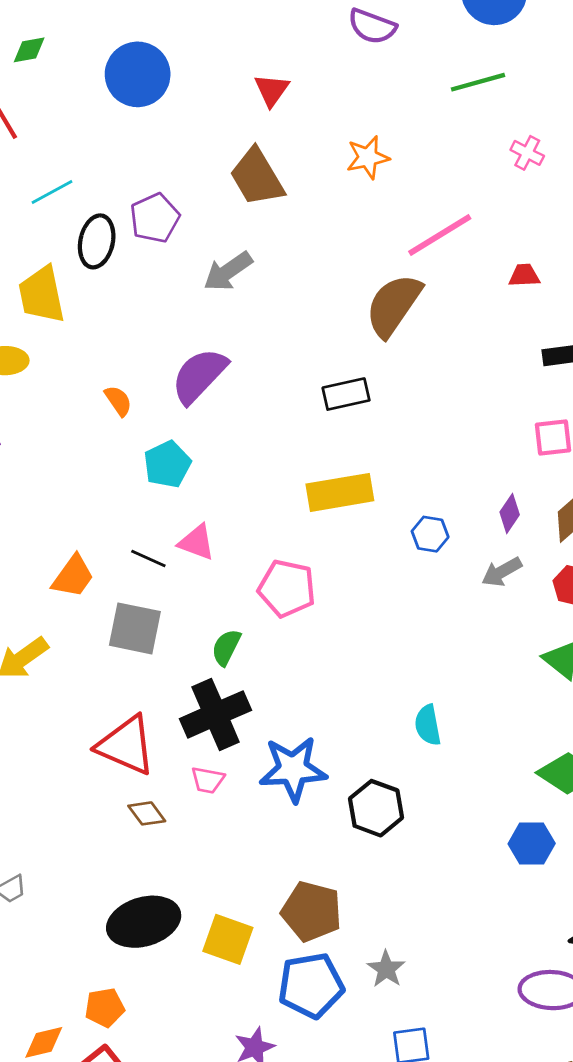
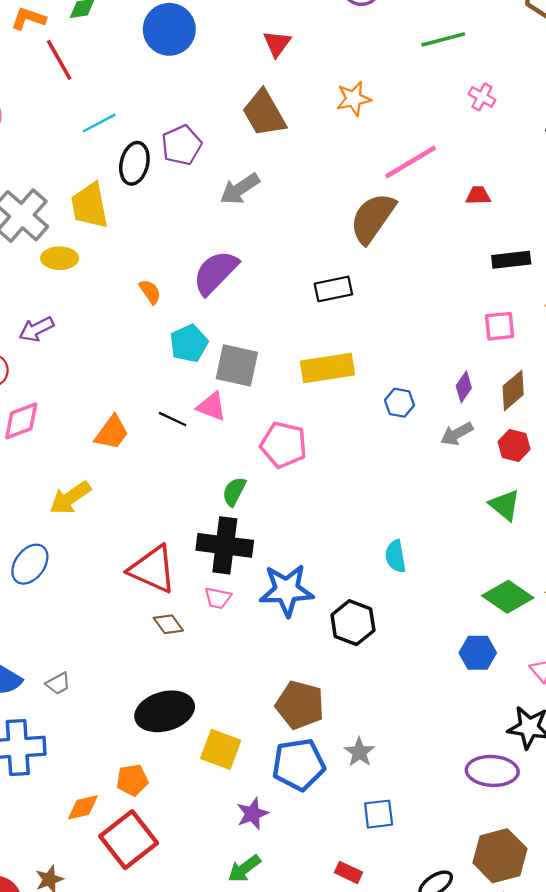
gray square: (135, 628) -> (237, 365), moved
black cross: (216, 714) -> (225, 545), turned 30
yellow square: (228, 939) -> (221, 749), moved

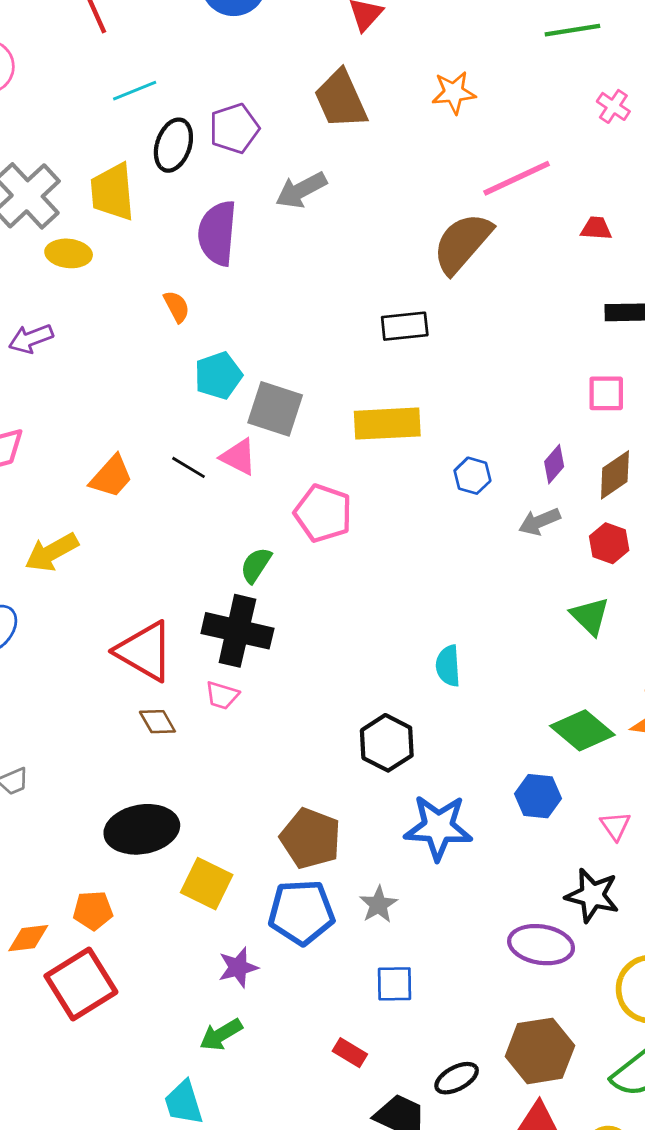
purple semicircle: (215, 272) -> (217, 233), moved, turned -45
blue star: (287, 590) -> (438, 827), moved

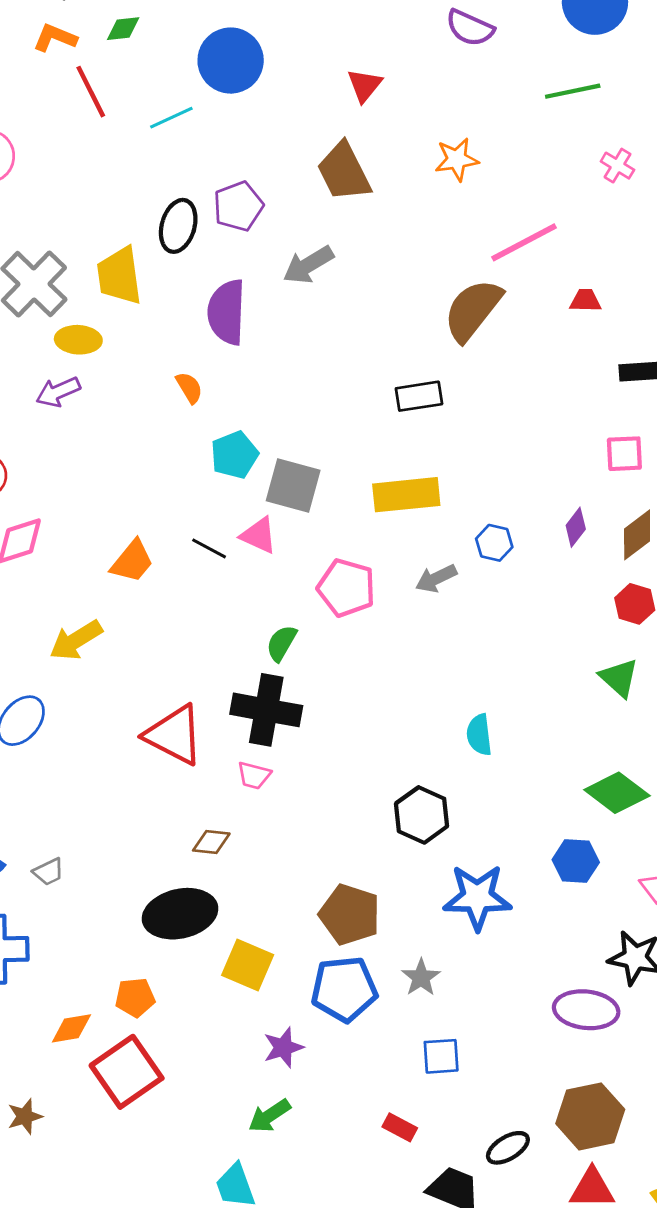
cyan line: (135, 91) -> (171, 118), moved
red trapezoid: (596, 228) -> (585, 300), moved
purple arrow: (31, 339) -> (58, 392), moved
gray arrow: (539, 522) -> (436, 578), moved
brown diamond: (157, 722) -> (211, 842), moved, turned -51

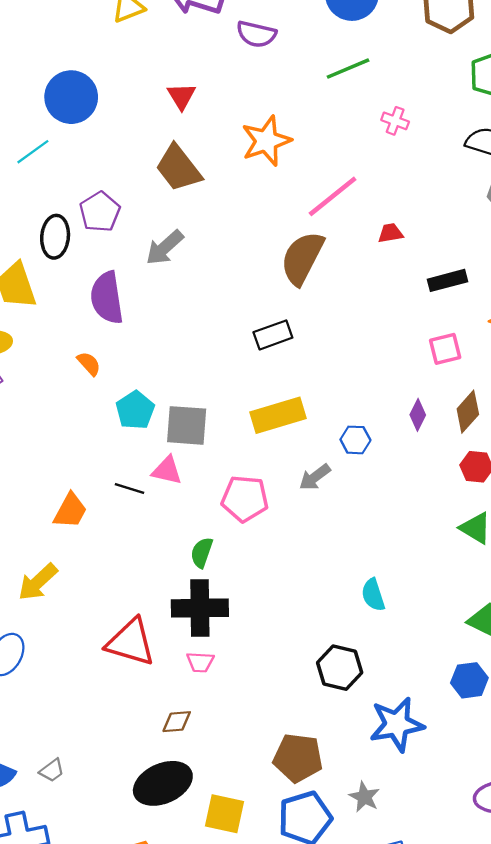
orange star: (457, 159) -> (266, 141), size x1.4

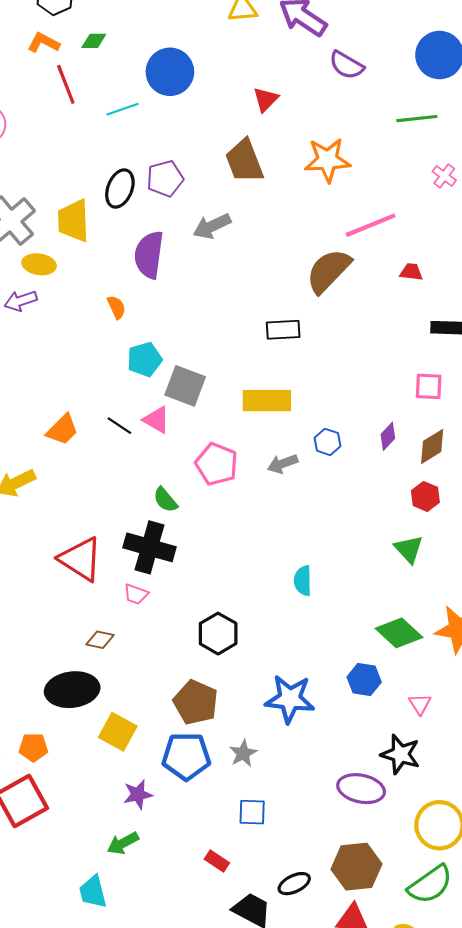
green semicircle: (202, 553) -> (165, 500), turned -76
black hexagon: (340, 668) -> (218, 634), moved

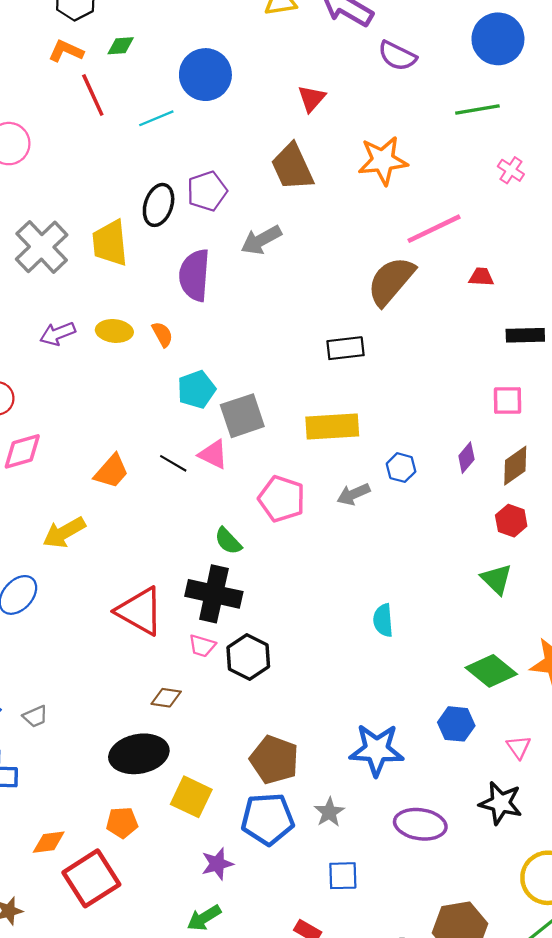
yellow ellipse: (39, 264) -> (114, 331), moved
gray square: (185, 386) -> (242, 416), turned -36
black hexagon: (218, 634) -> (248, 657), moved
orange pentagon: (33, 747) -> (122, 823), moved
purple ellipse: (361, 789) -> (420, 824), moved

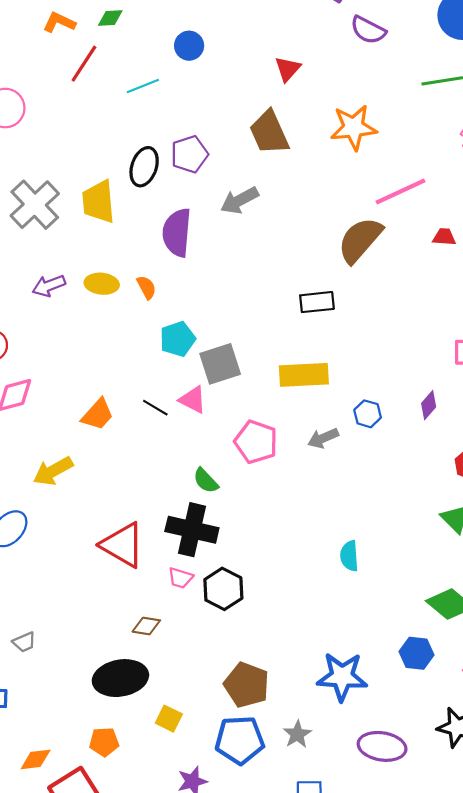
blue circle: (205, 75) -> (189, 46), size x0.6
red line: (93, 95) -> (84, 64), turned 57
yellow square: (191, 797) -> (169, 719), size x0.7

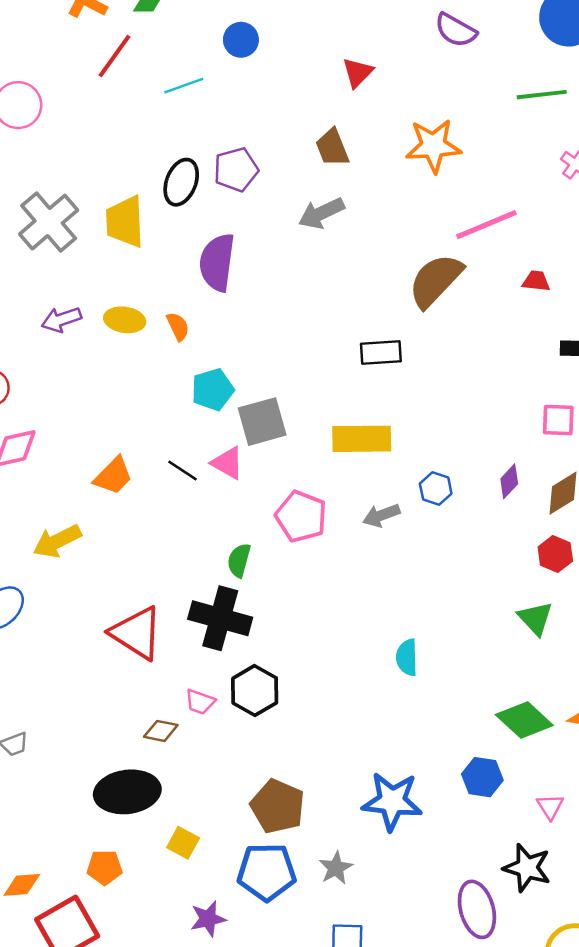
brown trapezoid: (269, 133) -> (332, 148), size x0.7
gray arrow: (239, 200) -> (321, 213), moved
green semicircle: (206, 481) -> (239, 560), turned 56
pink trapezoid: (180, 578) -> (200, 702), moved
purple ellipse: (382, 746) -> (477, 909), moved, turned 63

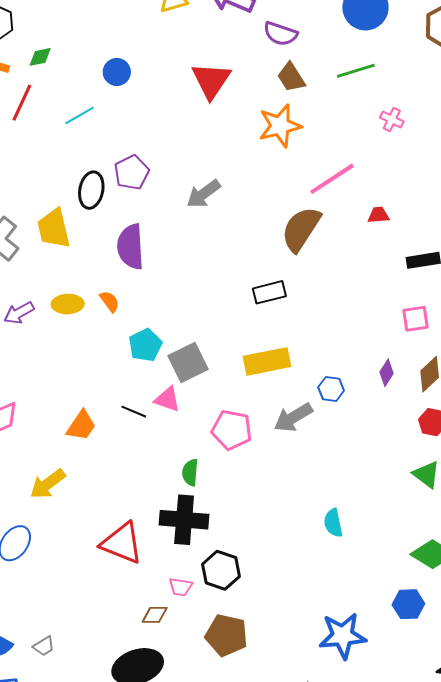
red triangle: (358, 73) -> (211, 80), size x1.6
brown trapezoid: (332, 148) -> (291, 77), moved
gray arrow: (381, 515) -> (293, 417), size x1.4
brown pentagon: (278, 806) -> (226, 635), moved

